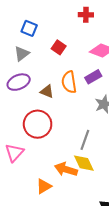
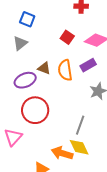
red square: (59, 47) -> (67, 37), moved
purple ellipse: (19, 82) -> (25, 80), moved
brown triangle: (47, 92) -> (44, 68), moved

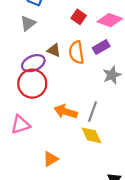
red circle: (35, 110) -> (32, 84), moved
pink triangle: (13, 137) -> (20, 125), turned 30
orange arrow: (62, 153) -> (66, 112), moved

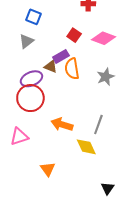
purple rectangle: (101, 47) -> (61, 56), moved
gray star: (112, 75) -> (106, 77), moved
gray line: (93, 112) -> (98, 124), moved
orange triangle: (51, 159) -> (48, 169), turned -35

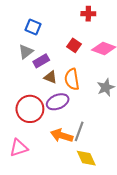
purple rectangle: (61, 56) -> (41, 61), moved
purple ellipse: (31, 79) -> (58, 102), moved
gray line: (98, 124) -> (79, 131), moved

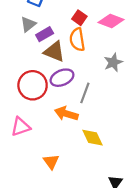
brown triangle: (50, 77) -> (54, 51), size x1.5
orange semicircle: (72, 79) -> (77, 40), moved
gray line: (79, 131) -> (85, 93), moved

